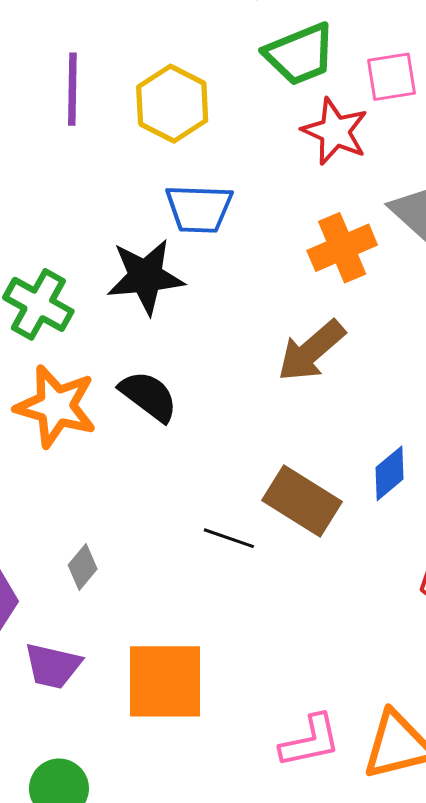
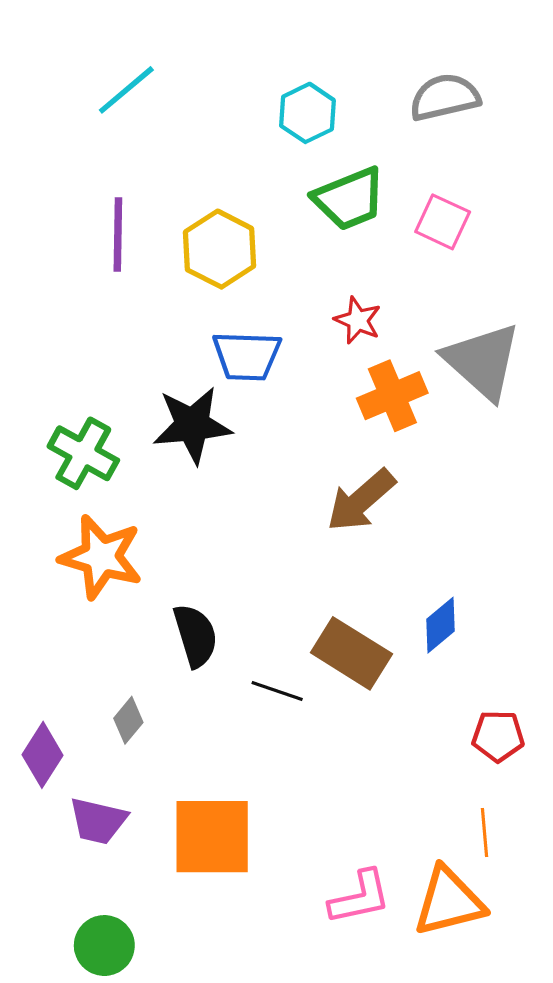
pink square: (392, 77) -> (443, 222), turned 34
red star: (335, 131) -> (358, 320), moved, size x0.7
black semicircle: (149, 396) -> (195, 636), moved, turned 36

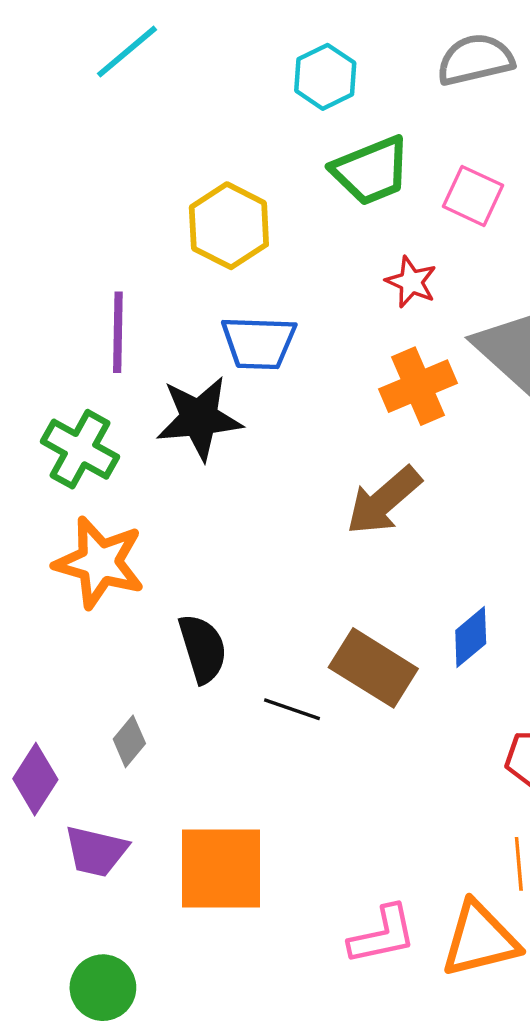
purple line: (118, 234) -> (118, 332), moved
red star: (358, 320) -> (411, 282), moved

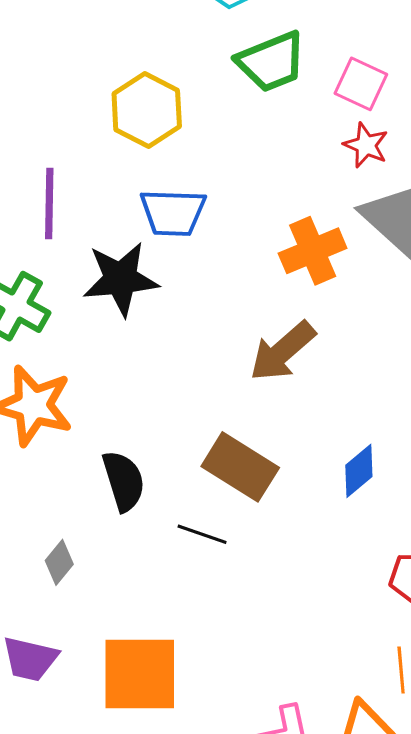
red star: (411, 282) -> (366, 145), moved
brown rectangle: (373, 668) -> (240, 467), moved

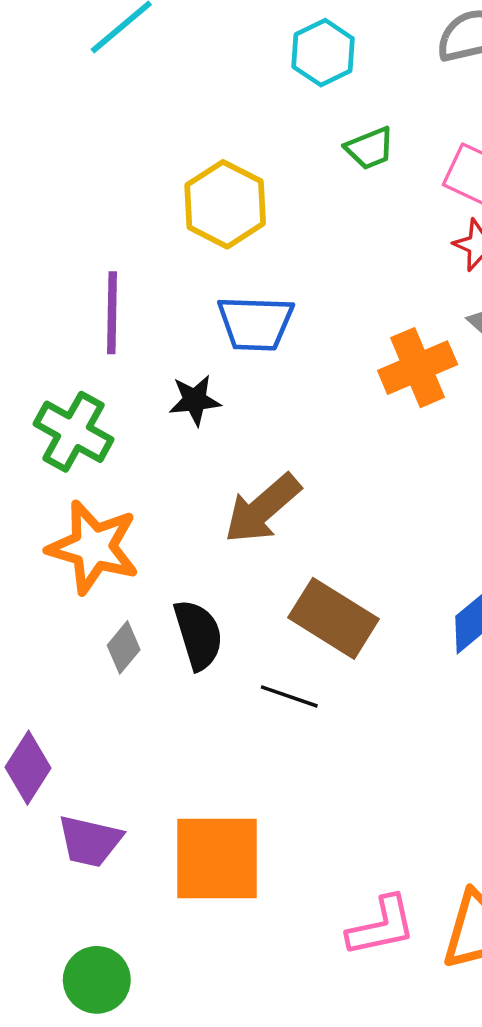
green trapezoid: (271, 62) -> (370, 148), size x0.6
black star: (121, 279) -> (195, 400), size x0.6
brown arrow: (282, 351) -> (262, 509), moved
gray diamond: (59, 562) -> (124, 647), moved

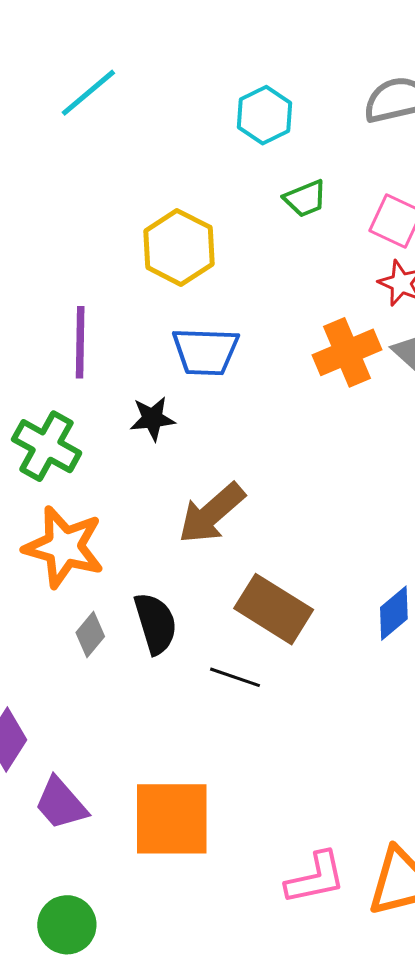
orange cross: (418, 368) -> (347, 352), moved
purple trapezoid: (90, 841) -> (61, 804), turned 36

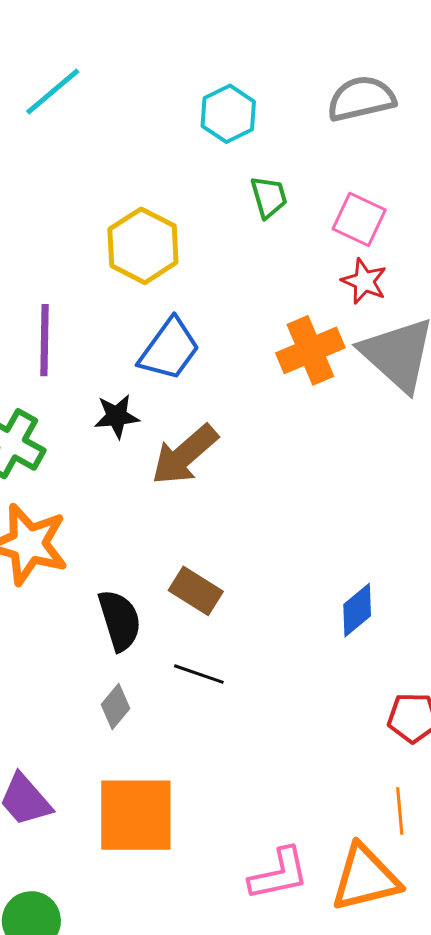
green trapezoid: (305, 199) -> (269, 197), turned -84
blue trapezoid: (205, 351) -> (169, 349), turned -56
brown arrow: (212, 513) -> (185, 455), moved
brown rectangle: (274, 609) -> (196, 591), moved, size x0.7
gray diamond: (90, 635) -> (116, 707), moved

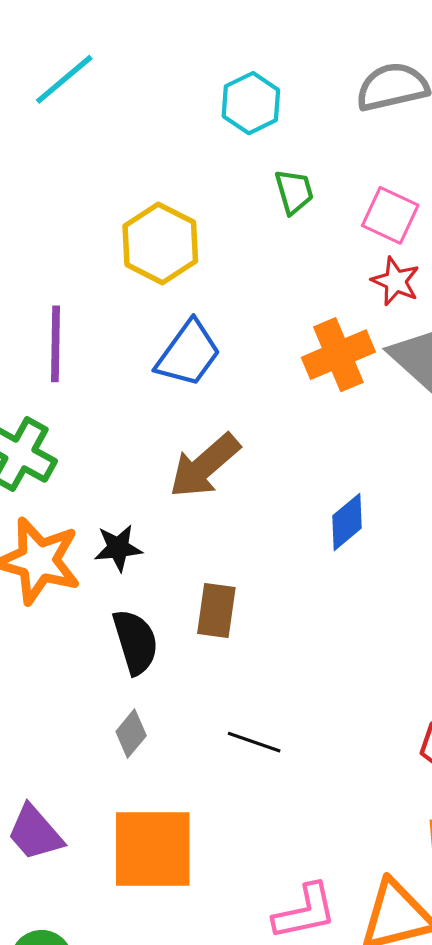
black star: (117, 416) -> (118, 548), moved
brown rectangle: (196, 591) -> (216, 610), turned 66
blue diamond: (357, 610) -> (347, 522), moved
black line: (199, 674) -> (254, 742), moved

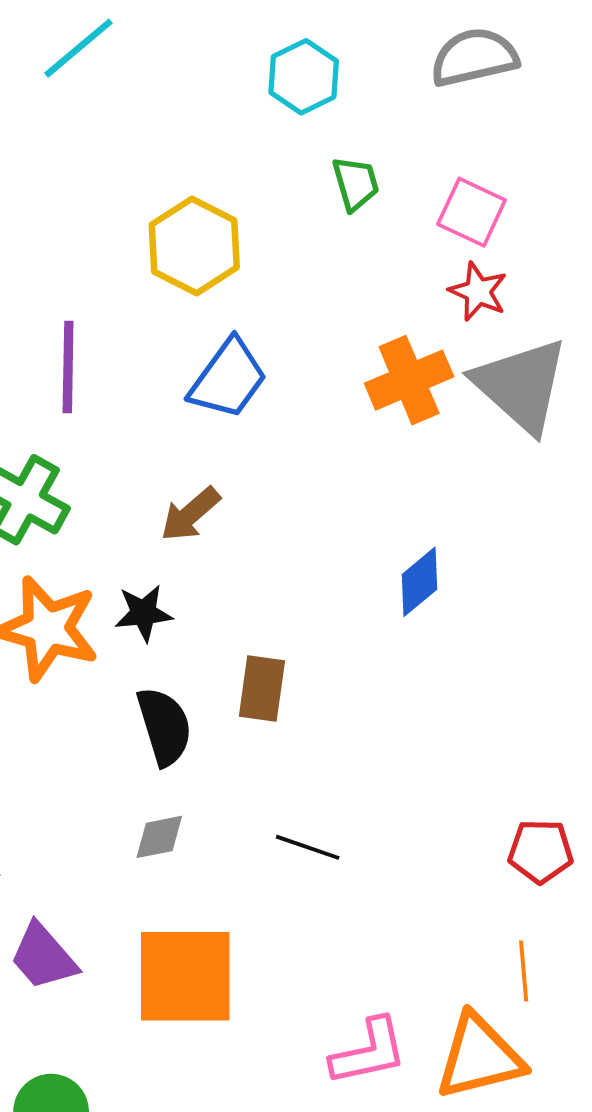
brown arrow: (204, 466) -> (190, 514), moved, size x0.7
gray diamond: (131, 734) -> (159, 837), turned 39

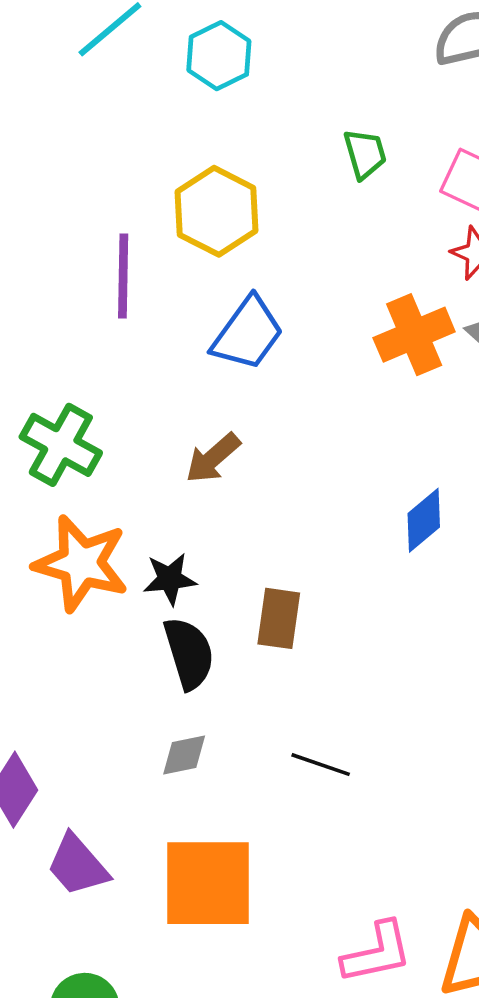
cyan hexagon: (304, 77) -> (219, 56), moved
purple line: (68, 367) -> (123, 276), moved
black star: (144, 613) -> (170, 579), moved

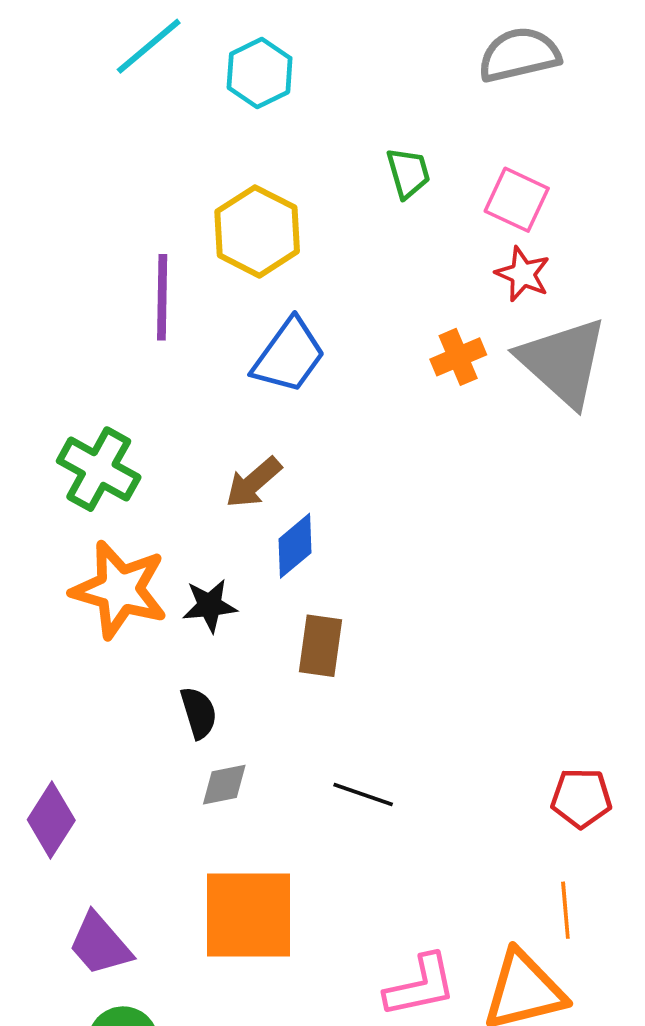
orange cross: (414, 335) -> (458, 357), size x0.7
blue diamond: (424, 520) -> (295, 546), moved
black semicircle: (189, 653) -> (199, 713), moved, size x0.7
purple trapezoid: (78, 865) -> (100, 944), moved

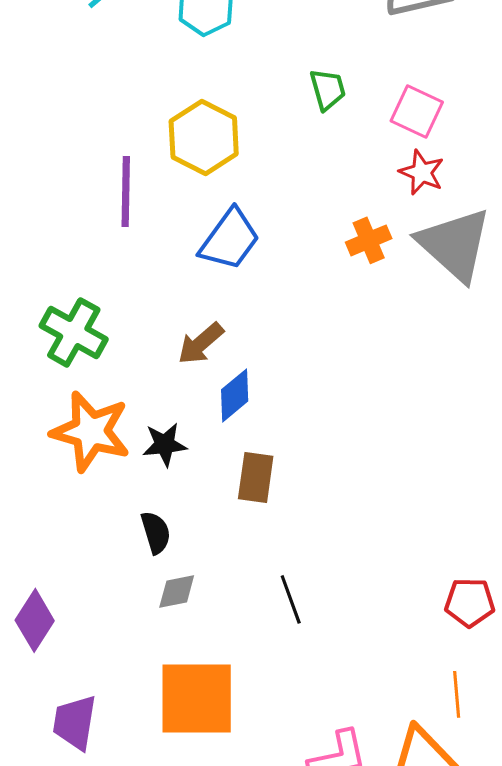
black line: (363, 794) -> (291, 599), turned 51
purple trapezoid: (100, 944) -> (75, 722), turned 50

